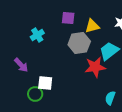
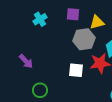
cyan cross: (37, 35) -> (40, 19), moved
white square: (45, 83) -> (76, 70), moved

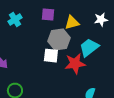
white square: (76, 70) -> (51, 56), moved

